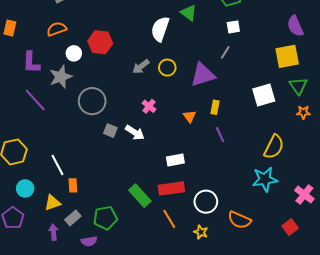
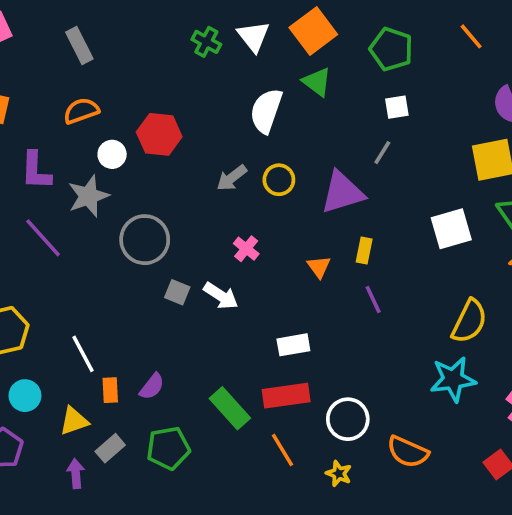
purple semicircle: (89, 241) -> (152, 387), moved, turned -42

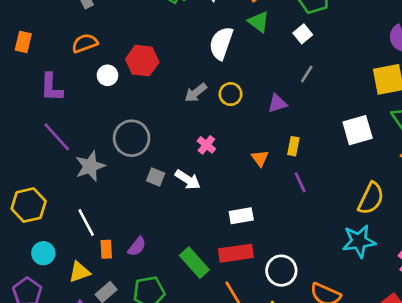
white square: (397, 107) -> (303, 34), moved, turned -30
purple triangle: (342, 192) -> (277, 103), size x0.6
gray star: (88, 196) -> (90, 166), moved

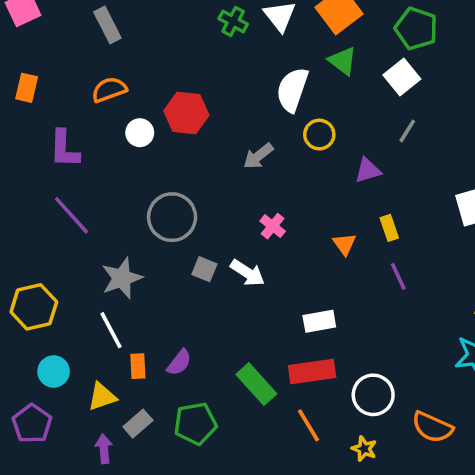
white square: (303, 34) -> (402, 77), size x1.4
yellow circle: (231, 94) -> (319, 135), moved
yellow rectangle: (293, 146) -> (389, 228), turned -30
gray star: (90, 166) -> (122, 278), moved

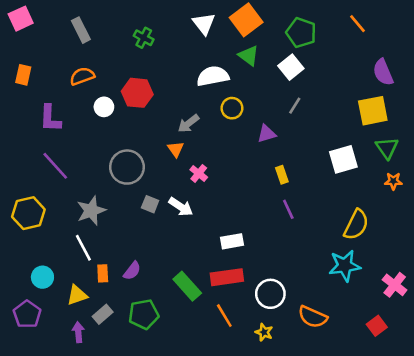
green cross: (233, 21) -> (144, 38), moved
white semicircle: (292, 90) -> (213, 76), turned 60
orange triangle: (344, 244) -> (176, 149), moved
yellow hexagon: (34, 307) -> (28, 213), moved

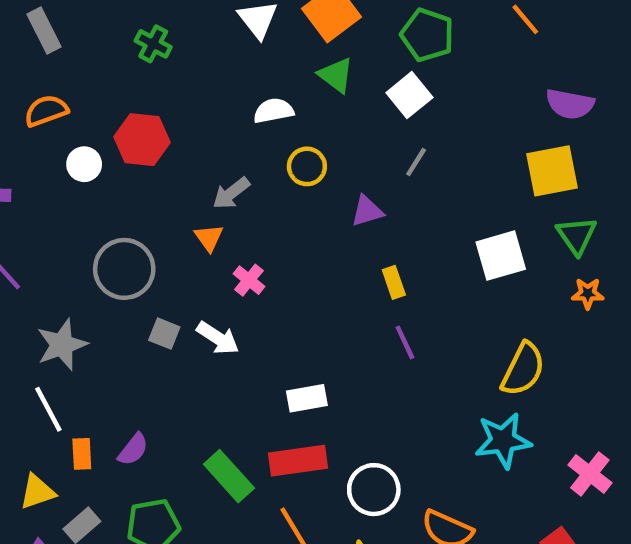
purple semicircle: (383, 72) -> (570, 104), turned -56
white semicircle: (213, 76) -> (273, 111), size x0.7

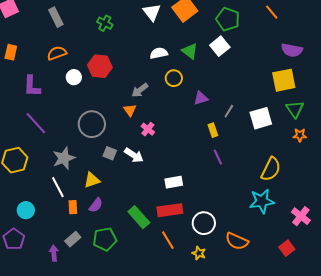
green triangle: (336, 75) -> (190, 51), moved
gray line: (416, 162) -> (229, 111), moved
yellow triangle: (37, 492) -> (92, 180), moved

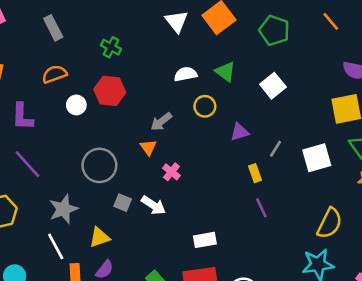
green cross: (105, 23) -> (111, 47), moved
white square: (220, 46) -> (273, 86), moved

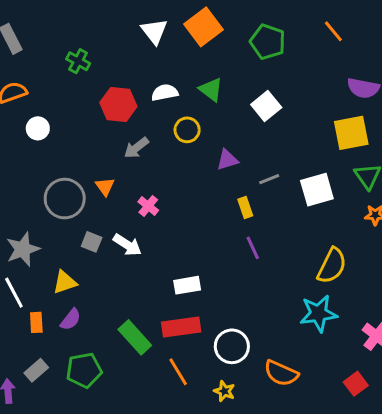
red hexagon: (110, 91) -> (118, 104), moved
orange triangle: (148, 147) -> (105, 187), moved
gray line: (276, 149) -> (269, 179), turned 36

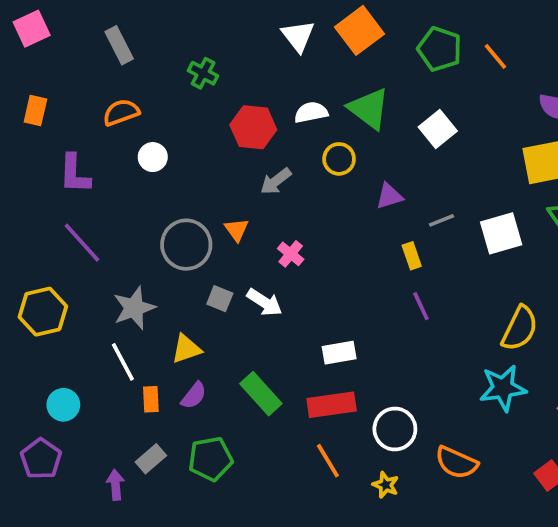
orange line: (333, 31) -> (495, 56), moved
green triangle: (211, 90) -> (369, 109), size x1.4
green rectangle: (135, 337) -> (261, 394), moved

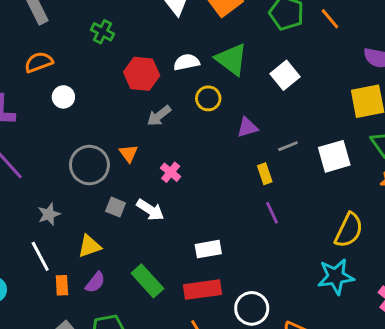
gray star: (134, 308) -> (49, 214), size x0.7

